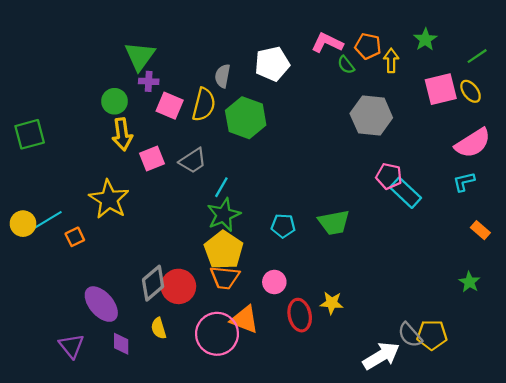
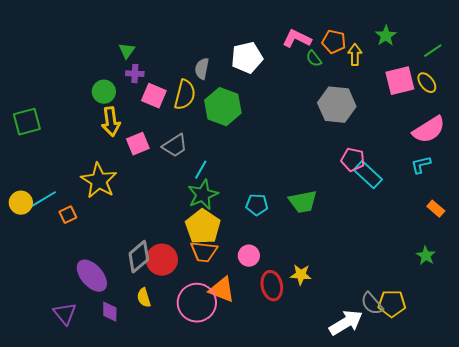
green triangle: (140, 56) -> (127, 51), size x0.6

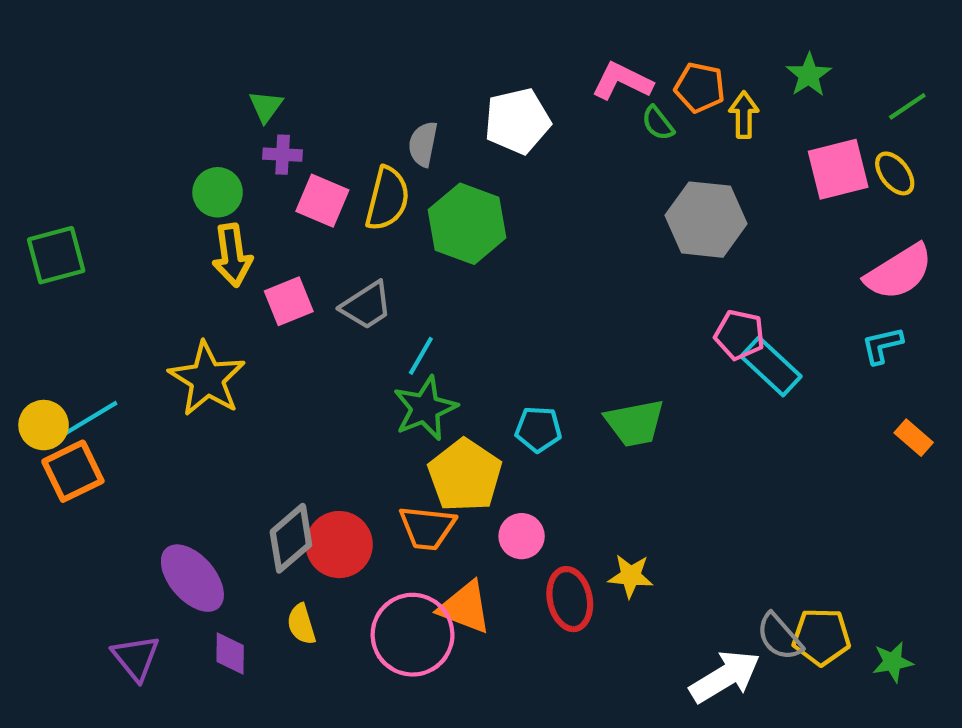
orange square: (68, 215) -> (73, 471), moved, size x1.6
yellow pentagon: (203, 227) -> (465, 475), moved
green star: (426, 256) -> (893, 662), moved, turned 30

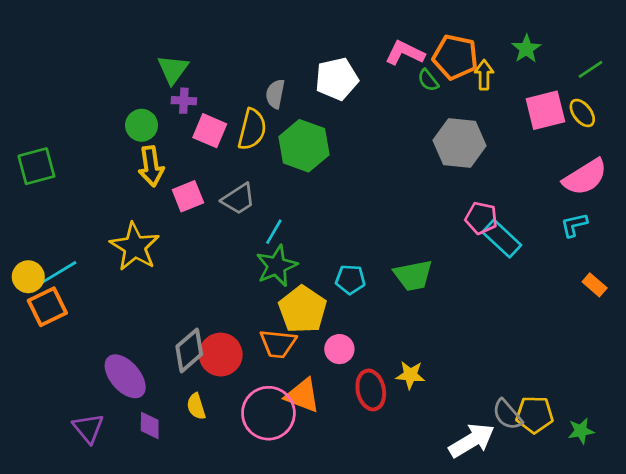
orange pentagon: (700, 87) -> (455, 57), size x1.4
green triangle: (266, 106) -> (173, 69), size x1.4

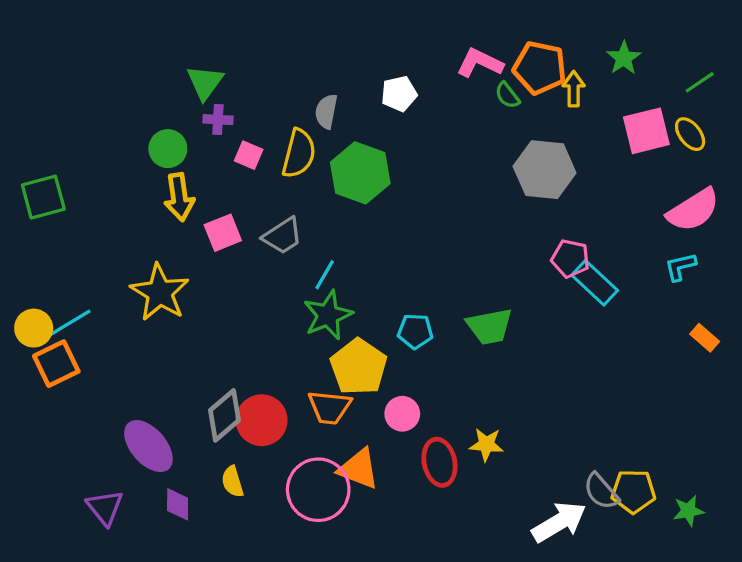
white pentagon: (337, 79) -> (399, 94), size x0.7
pink square: (210, 131) -> (249, 155), size x0.7

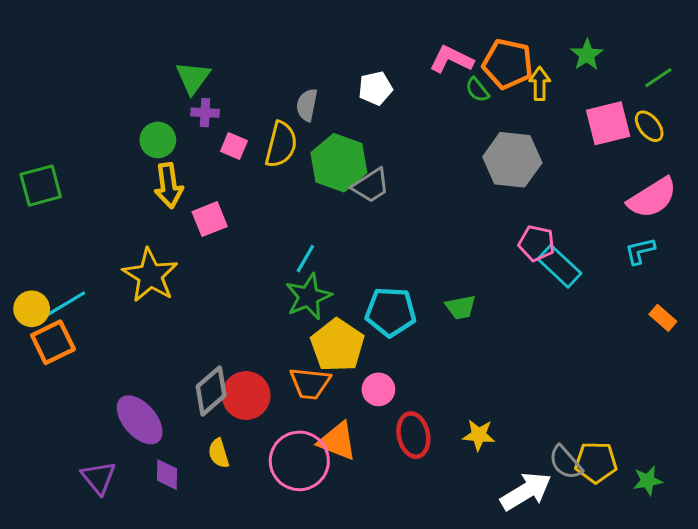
gray trapezoid: (283, 236) -> (371, 186), moved
green trapezoid: (490, 326) -> (461, 307), size x0.7
cyan pentagon: (415, 331) -> (391, 312), size x1.5
yellow star: (486, 444) -> (479, 435), moved

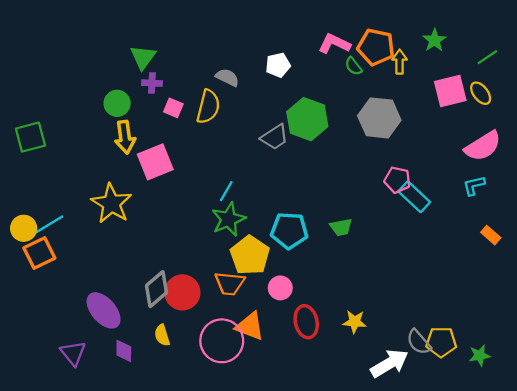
gray semicircle: (307, 105) -> (227, 77), turned 105
green hexagon: (339, 163) -> (307, 119), moved
pink square: (210, 219) -> (155, 162), size x1.4

